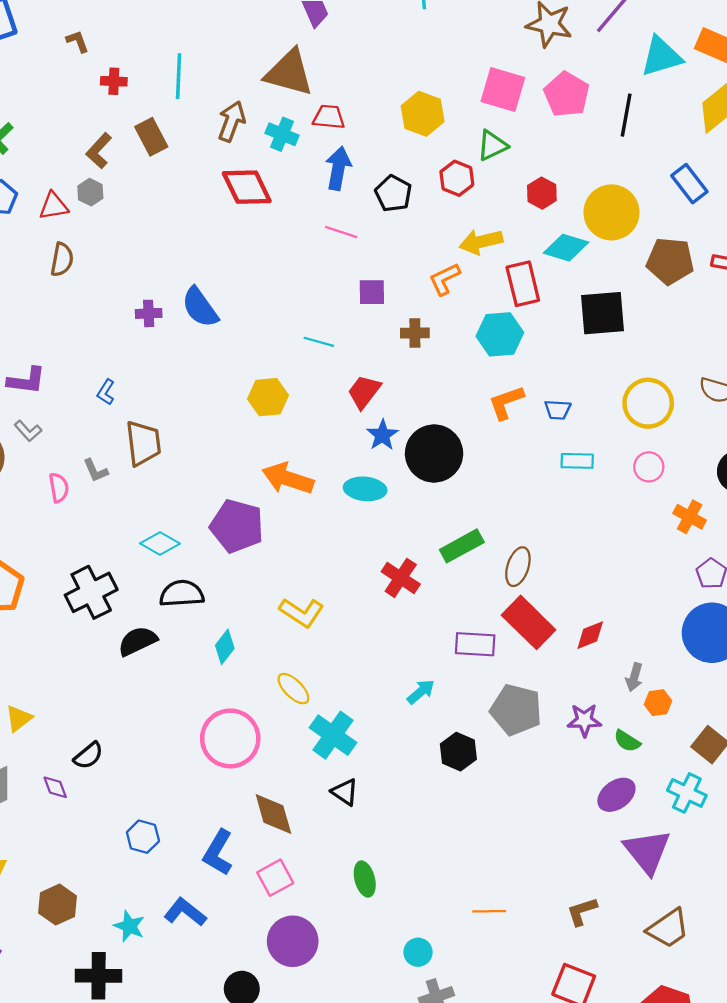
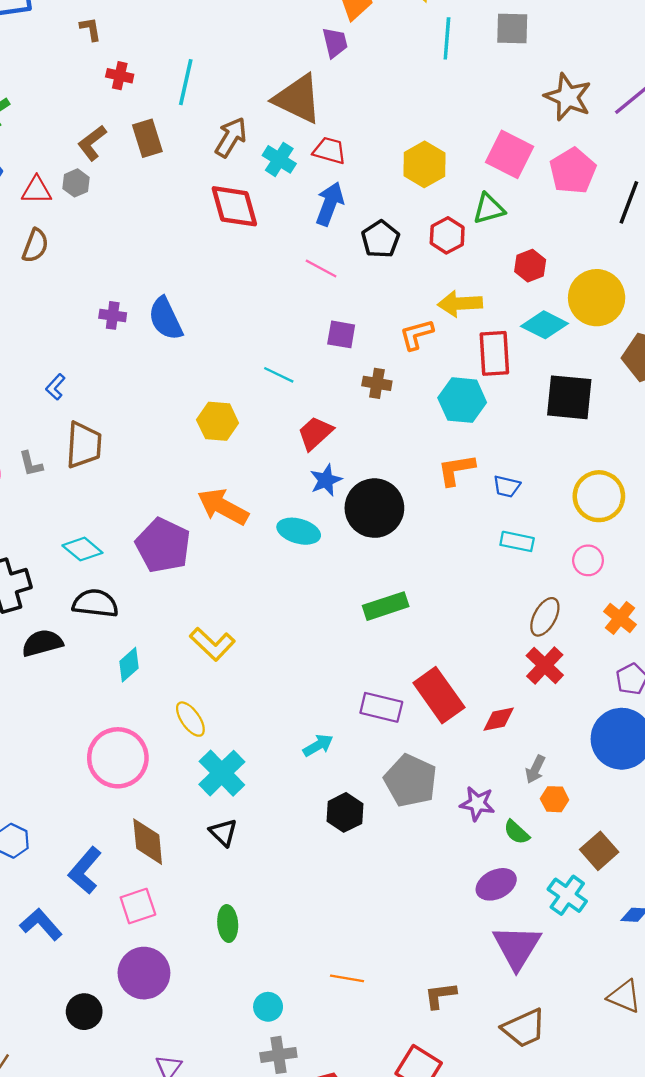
brown ellipse: (518, 567) -> (545, 617), moved
red cross: (401, 578) -> (545, 665), moved

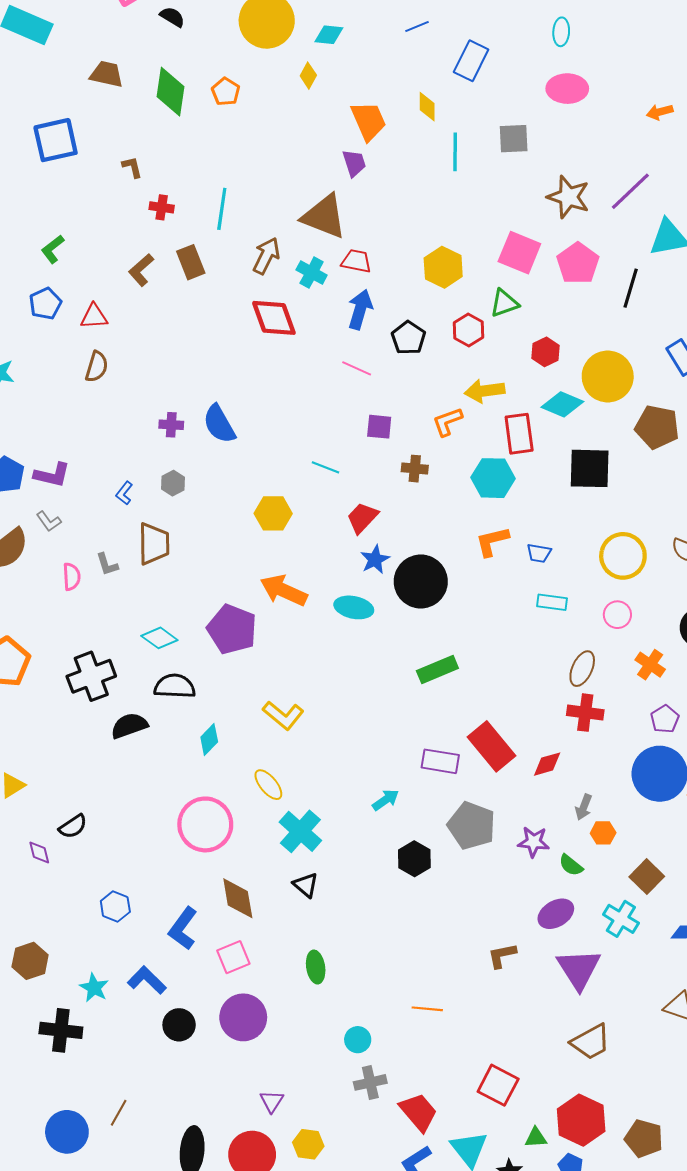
gray hexagon: (76, 183) -> (173, 483), moved
red cross: (545, 665) -> (585, 713), turned -32
brown L-shape: (440, 995) -> (502, 955), moved
black circle: (84, 1012) -> (179, 1025), moved

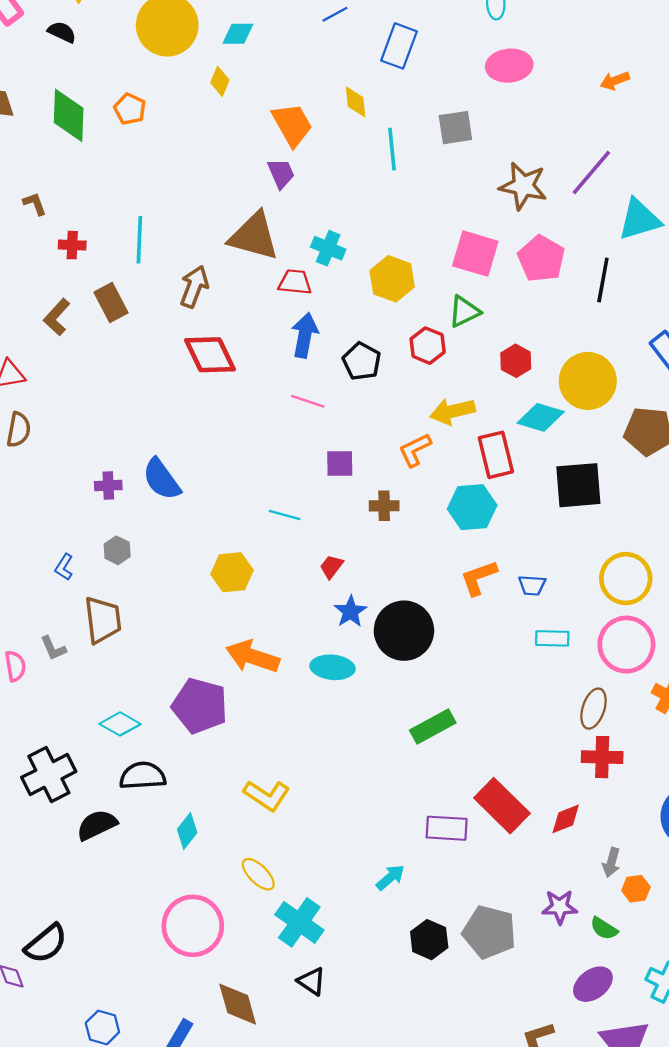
cyan cross: (312, 273) -> (328, 248), moved
red trapezoid: (362, 518) -> (331, 567), size x0.7
pink circle: (617, 615) -> (626, 645), size x1.8
black semicircle: (73, 826) -> (46, 944), size x1.4
gray pentagon: (472, 826) -> (489, 932), moved

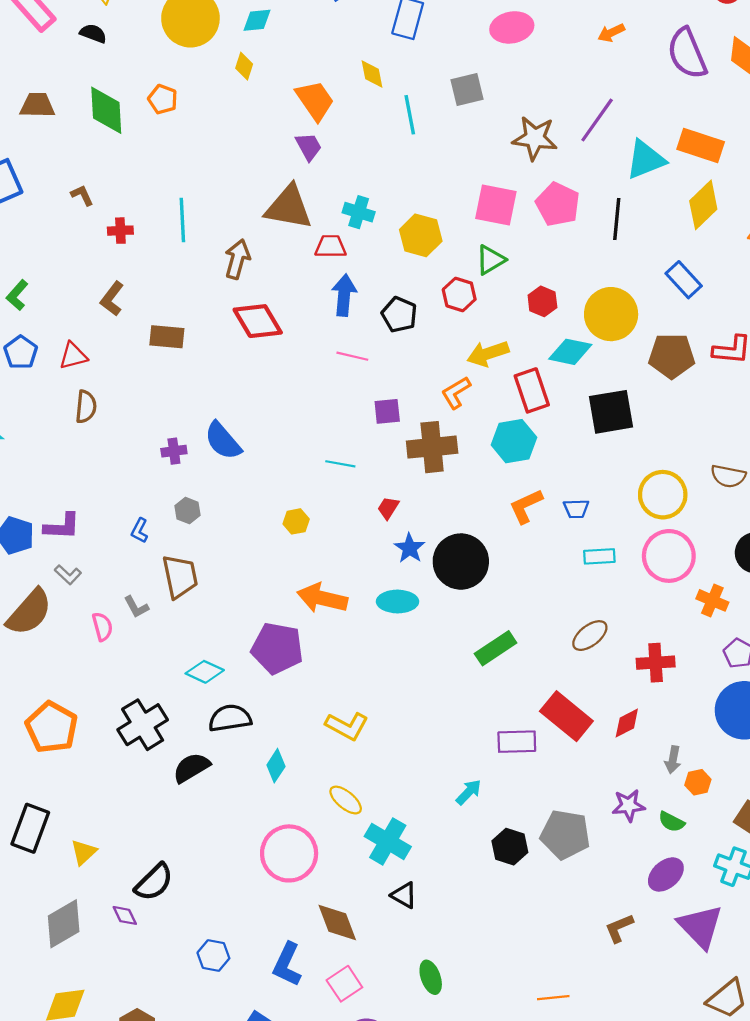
brown rectangle: (111, 303) -> (167, 337), moved, turned -52
brown cross: (384, 506) -> (432, 447), size x1.8
yellow hexagon: (232, 572) -> (296, 521), size x0.7
brown ellipse: (594, 709) -> (590, 636), moved, turned 39

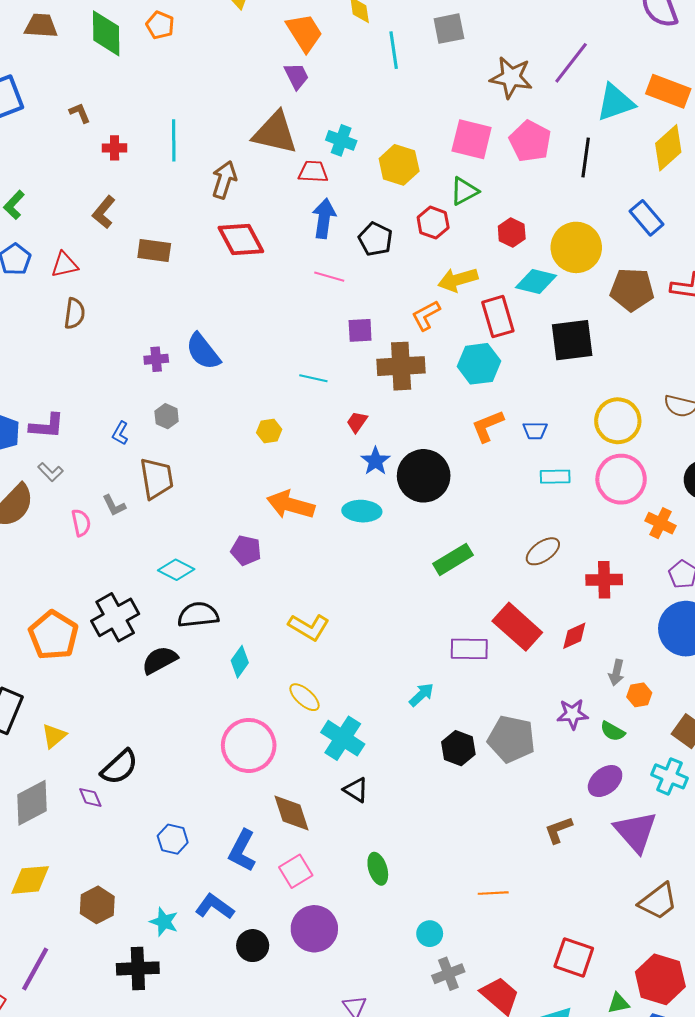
purple pentagon: (277, 648) -> (246, 550), size x0.6
orange pentagon: (52, 727) -> (53, 635), moved

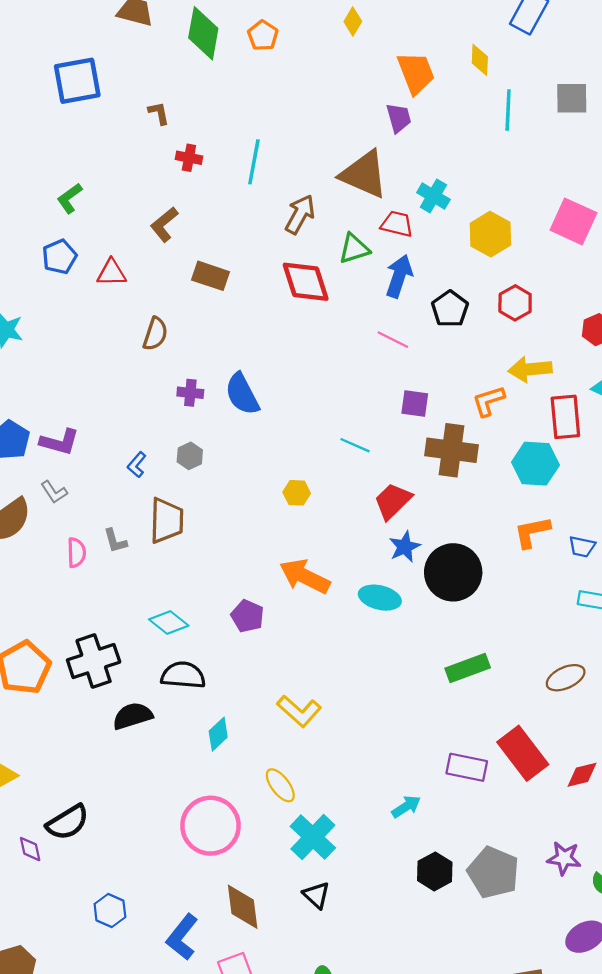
green triangle: (464, 191) -> (354, 249), moved
brown semicircle: (75, 313) -> (155, 334), moved
red trapezoid: (357, 422) -> (393, 501), size x1.6

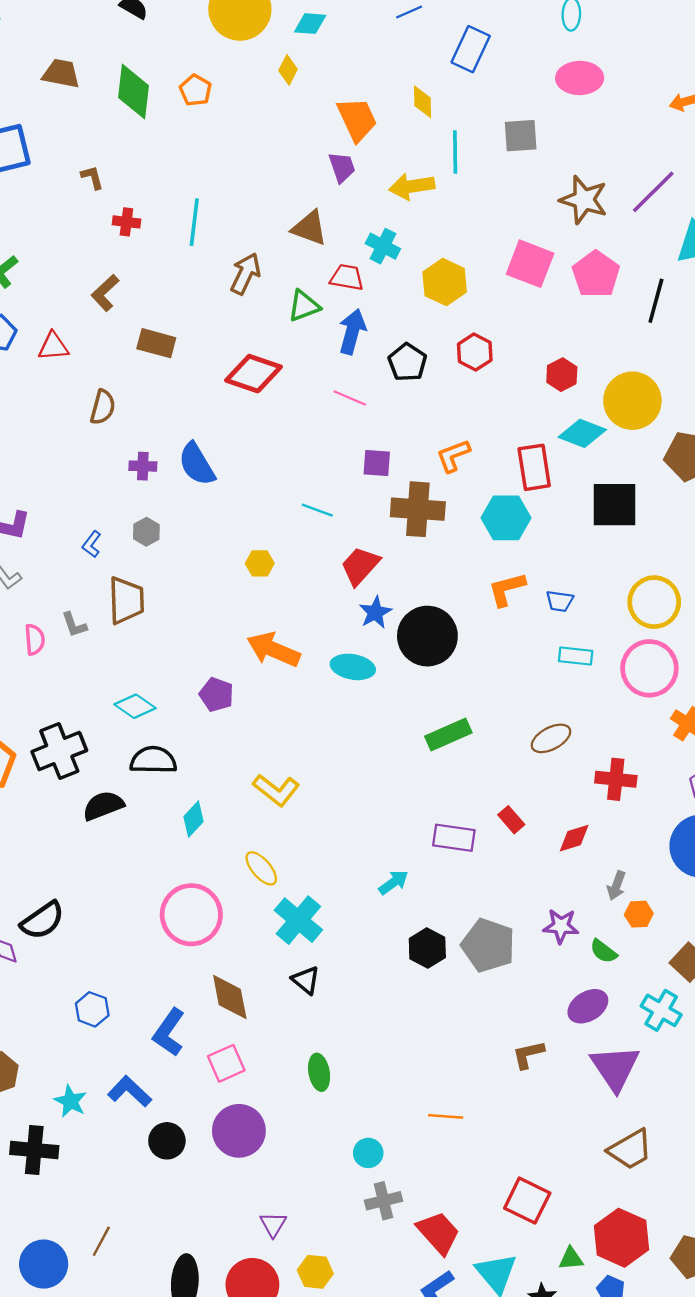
brown triangle: (364, 174) -> (309, 228), size x0.7
red diamond: (306, 282) -> (253, 374), moved, turned -50
yellow arrow: (530, 369) -> (412, 186), moved
red rectangle: (523, 753) -> (511, 820), size x0.5

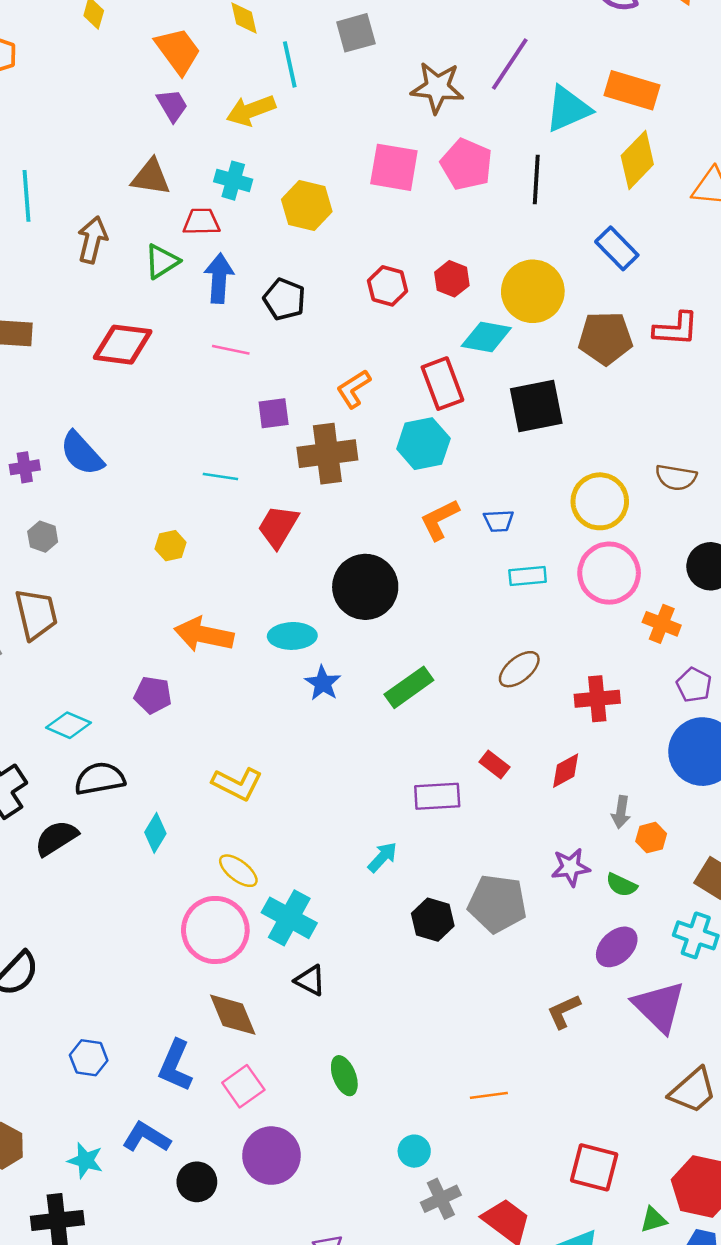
red hexagon: (475, 352) -> (388, 286), moved
blue star: (375, 612) -> (323, 683), moved
pink circle: (191, 915) -> (215, 930), moved

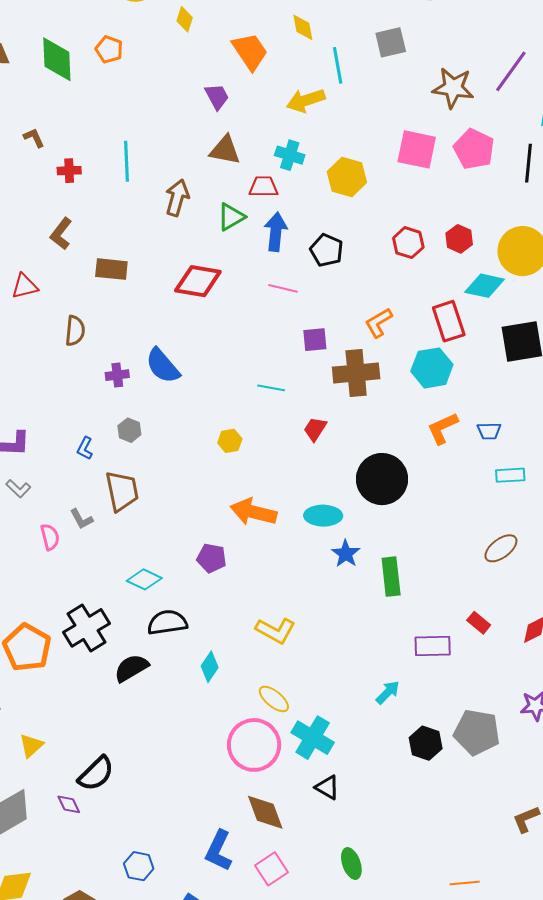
purple trapezoid: (172, 105) -> (217, 97), moved
red trapezoid: (278, 527) -> (315, 429), size x0.7
green rectangle: (409, 687) -> (391, 577), moved, turned -63
blue hexagon: (89, 1058) -> (139, 866), moved

